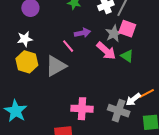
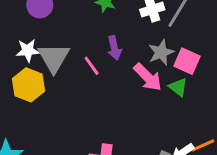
pink square: (127, 29) -> (187, 61), moved
purple arrow: (82, 33) -> (114, 48), turned 84
gray triangle: (56, 66) -> (54, 58), moved, turned -35

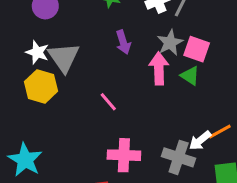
white star: (28, 50) -> (37, 52), turned 30
pink line: (92, 66) -> (108, 102), moved
pink arrow: (148, 77) -> (159, 68), turned -132

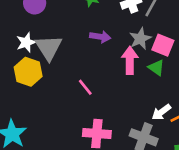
purple arrow: (123, 42) -> (100, 37), turned -66
white star: (37, 52) -> (26, 42), turned 30
white arrow: (200, 141) -> (161, 112), moved

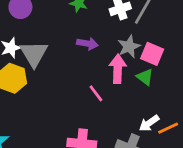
pink line: (85, 87) -> (96, 93), moved

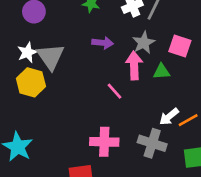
pink square: (152, 54) -> (180, 46), moved
green triangle: (145, 77) -> (162, 72), turned -36

